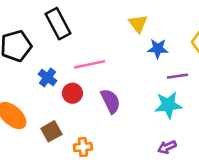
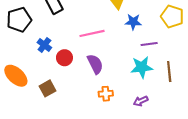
pink line: (89, 64) -> (92, 33), moved
orange cross: (83, 147) -> (106, 94), moved

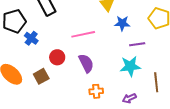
blue cross: (44, 45) -> (31, 38), moved
brown line: (169, 71) -> (156, 82), moved
brown square: (48, 88) -> (41, 76), moved

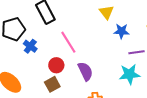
pink line: (83, 34) -> (68, 42), moved, turned 70
brown square: (41, 76) -> (52, 84), moved

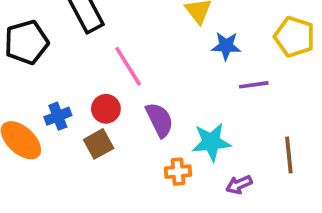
blue cross: (30, 46) -> (58, 116), moved, turned 32
cyan star: (129, 74) -> (211, 142), moved

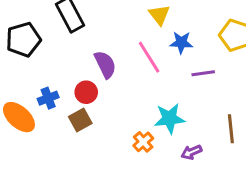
pink line: (128, 66) -> (149, 57), moved
purple semicircle: (160, 120) -> (105, 64), moved
orange cross: (178, 172) -> (143, 142), turned -36

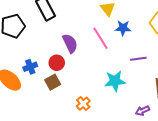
purple line: (203, 73) -> (138, 59), moved
orange cross: (143, 142) -> (83, 104), moved
purple arrow: (191, 152) -> (142, 111), moved

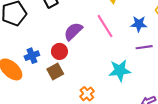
blue star: (123, 28) -> (139, 24), moved
purple semicircle: (70, 43) -> (73, 31), turned -108

